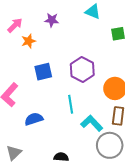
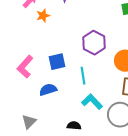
blue square: (43, 72) -> (57, 62), moved
cyan L-shape: (92, 123) -> (92, 102), moved

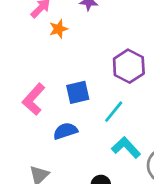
cyan line: (83, 76) -> (114, 112), turned 48

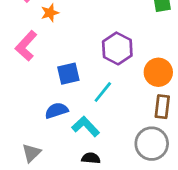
pink L-shape: (34, 99) -> (26, 46), moved
cyan L-shape: (126, 148) -> (86, 126), moved

